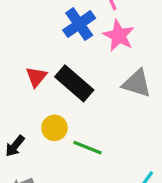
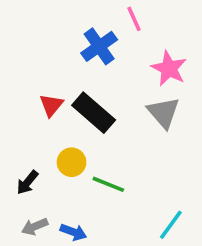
pink star: (119, 36) -> (169, 68), moved
gray triangle: (137, 83) -> (163, 113), turned 32

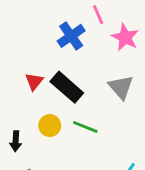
pink star: (169, 68) -> (125, 37), moved
black arrow: (27, 182) -> (16, 141), turned -36
green line: (108, 184) -> (85, 127), moved

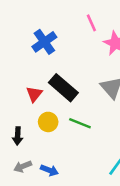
blue cross: (71, 36) -> (44, 42), moved
red triangle: (34, 81) -> (34, 94), moved

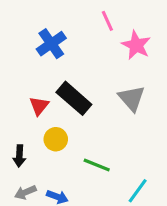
green line: (80, 123) -> (97, 165), moved

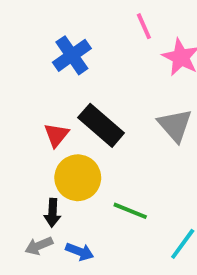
yellow circle: (56, 139) -> (78, 178), size x1.5
black arrow: (19, 156) -> (52, 213), moved

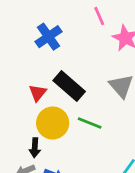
green line: (130, 211) -> (90, 123), moved

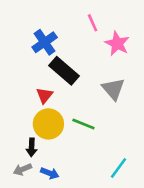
black rectangle: (69, 86) -> (64, 71), moved
red triangle: (38, 93) -> (45, 95), moved

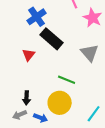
red triangle: (45, 95) -> (29, 55), moved
yellow circle: (48, 124) -> (60, 103), moved

